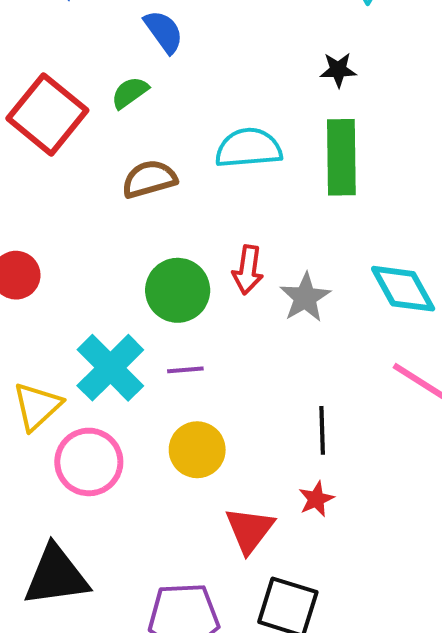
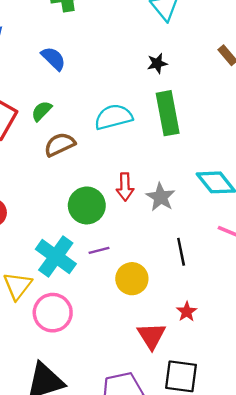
green semicircle: (130, 93) -> (42, 111), moved
black line: (322, 430) -> (181, 252), moved
yellow circle: (197, 450) -> (132, 279), moved

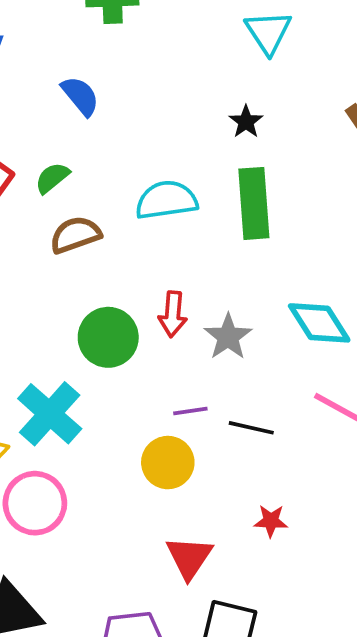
black star: (157, 63) -> (246, 122), turned -30
purple line: (99, 250) -> (190, 411), moved
black line: (181, 252) -> (251, 428), turned -72
red star: (187, 312) -> (271, 521), moved, turned 30

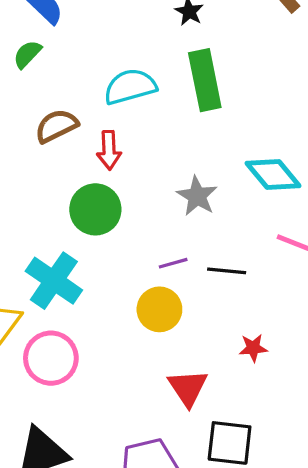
green semicircle: (52, 178) -> (27, 54), moved
red arrow: (173, 314) -> (109, 150), moved

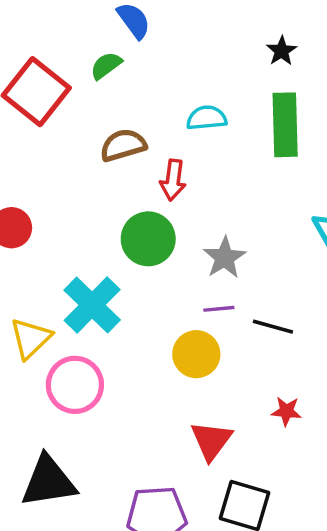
cyan semicircle: (130, 87) -> (207, 118), size x0.7
gray star: (197, 196) -> (225, 258), moved

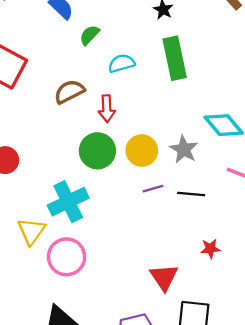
green semicircle: (106, 66) -> (90, 35), moved
gray star: (225, 258) -> (184, 149), moved
cyan cross: (92, 305) -> (68, 202), turned 30
yellow circle: (196, 354) -> (142, 151), moved

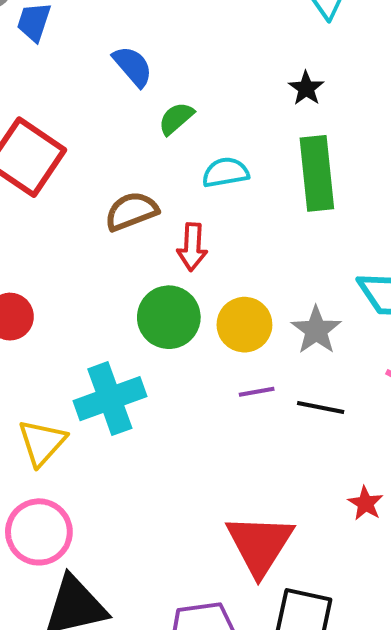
red star: (210, 249) -> (366, 503), moved, turned 30
pink circle: (67, 257) -> (39, 532), moved
red triangle: (164, 277) -> (260, 545), size x1.4

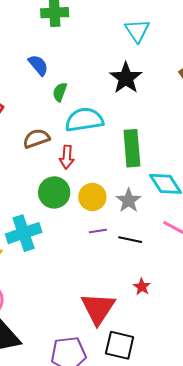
black star: (306, 88) -> (126, 78), size x1.8
green semicircle: (176, 118) -> (60, 92), turned -30
cyan semicircle: (226, 172) -> (84, 120), size x1.6
green rectangle: (317, 173) -> (132, 148), moved
red star: (366, 503) -> (142, 287), moved

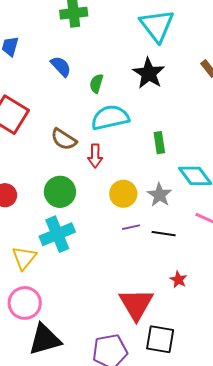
cyan triangle: (137, 31) -> (157, 25), size x1.4
green semicircle: (60, 92) -> (96, 84), moved
brown semicircle: (36, 139) -> (64, 139), turned -124
green rectangle: (132, 148) -> (159, 143), size x0.6
green circle: (54, 192) -> (60, 192), moved

